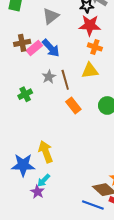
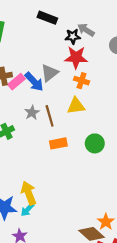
gray triangle: (51, 16) -> (50, 73), moved
orange rectangle: (73, 105) -> (58, 143), turned -63
cyan arrow: (44, 180) -> (28, 210), moved

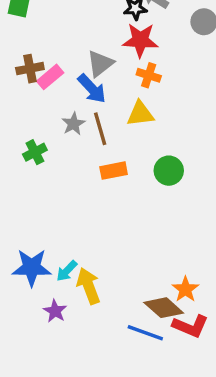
blue arrow: (34, 82) -> (92, 89), moved
yellow arrow: (29, 193) -> (88, 286), moved

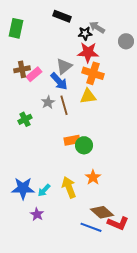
orange cross: (149, 75) -> (93, 73), size x1.5
orange rectangle: (114, 171) -> (72, 140), moved
green circle: (169, 171) -> (84, 145), moved
yellow arrow: (88, 286) -> (69, 187), moved
orange star: (185, 289) -> (93, 177), moved

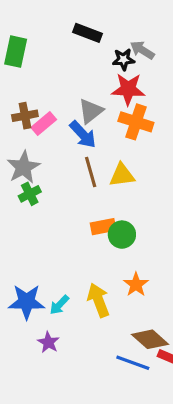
yellow triangle: (88, 96) -> (122, 175), moved
gray star: (48, 102) -> (23, 167), moved, size x1.5

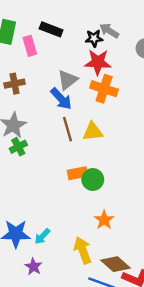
black rectangle: (88, 33) -> (51, 29), moved
pink rectangle: (44, 124) -> (30, 46), moved, turned -66
yellow arrow: (98, 300) -> (83, 250), moved

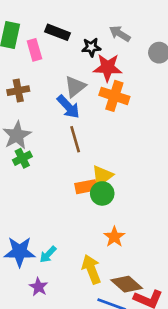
black star: (94, 38) -> (91, 47), moved
yellow triangle: (93, 132) -> (102, 176), moved, turned -30

